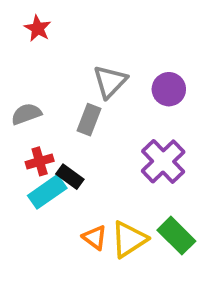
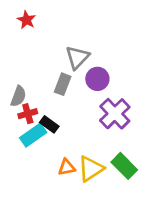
purple circle: (169, 89) -> (97, 79), moved
gray semicircle: (26, 114) -> (18, 96), moved, turned 130
orange triangle: (95, 237) -> (67, 167), turned -48

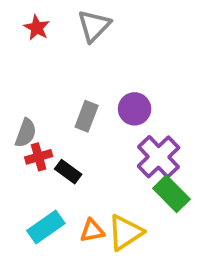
gray triangle: (77, 57) -> (94, 26), moved
cyan rectangle: (33, 135) -> (46, 227), moved
green rectangle: (124, 166) -> (171, 194), moved

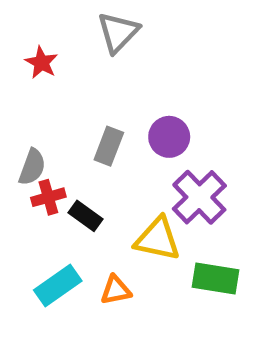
red star: (37, 28) -> (41, 63), moved
green rectangle: (171, 194) -> (216, 278), moved, turned -36
yellow triangle: (125, 233) -> (158, 239), moved, turned 45

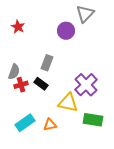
gray triangle: (118, 32) -> (85, 14), moved
purple circle: (169, 137) -> (66, 31), moved
black rectangle: (86, 216) -> (41, 84), moved

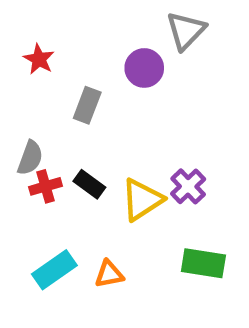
gray rectangle: (47, 63) -> (87, 105), moved
purple cross: (86, 85) -> (188, 186), size x0.7
yellow triangle: (68, 103) -> (142, 200), moved, turned -45

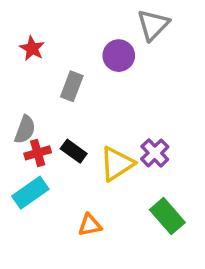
green rectangle: (203, 263) -> (167, 216), turned 40
cyan rectangle: (54, 270) -> (30, 193), moved

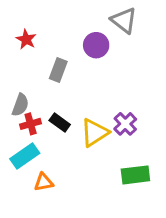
gray triangle: (153, 25) -> (124, 20), turned -36
green rectangle: (167, 216) -> (135, 175), turned -56
orange triangle: (90, 225) -> (44, 182), moved

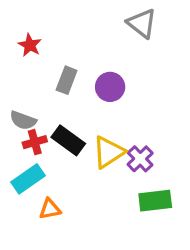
purple circle: (96, 45) -> (110, 87), moved
gray semicircle: (20, 105) -> (23, 120), turned 90
black rectangle: (60, 122) -> (68, 140), size x1.4
purple cross: (125, 124) -> (140, 159), moved

